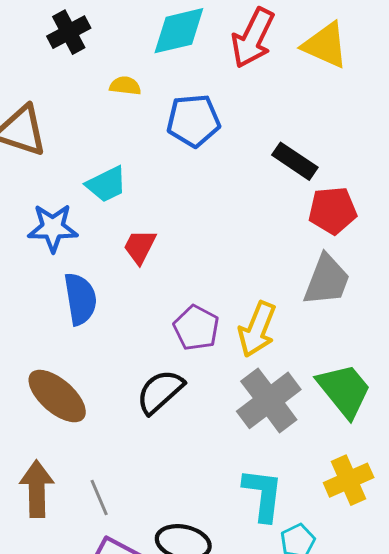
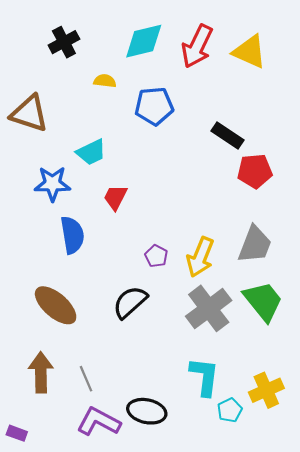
gray trapezoid: (327, 280) -> (255, 244), moved
purple pentagon: (196, 328) -> (156, 256), size x0.7
yellow cross: (349, 480) -> (266, 390), moved

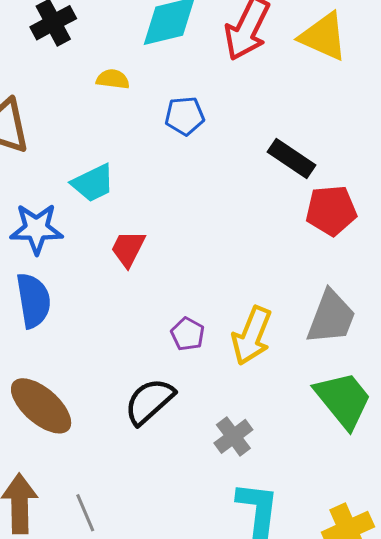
blue pentagon: (154, 106) -> (185, 116), size x0.7
blue semicircle: (72, 235) -> (33, 301), moved
gray cross: (209, 308) -> (233, 436), moved, size x0.6

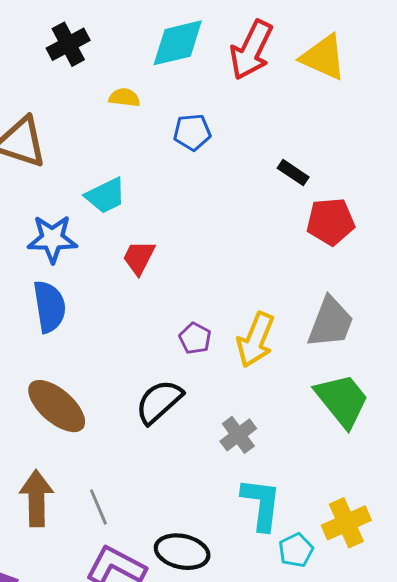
black rectangle: (291, 159) -> (293, 173), size x0.7

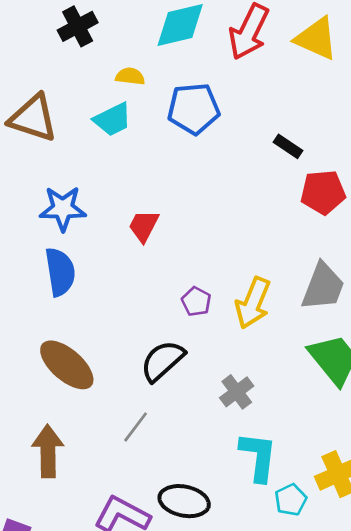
blue pentagon: (192, 132) -> (194, 109), size x1.5
cyan trapezoid: (106, 196) -> (113, 119), moved
gray line: (98, 507) -> (136, 427), moved, turned 60

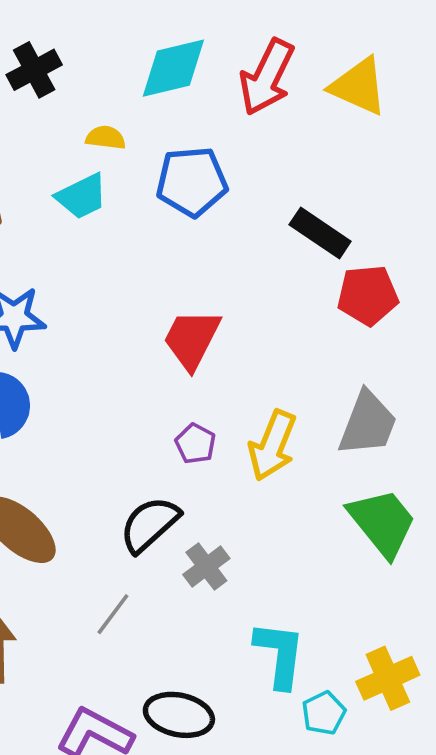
black rectangle: (288, 146) -> (320, 233), size x1.5
red trapezoid: (144, 226) -> (192, 339), moved, size x1.4
gray cross: (237, 392) -> (206, 566), moved

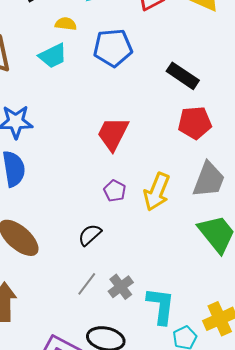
red pentagon: (368, 295) -> (195, 123), moved
black semicircle: (150, 524) -> (90, 235), size x0.7
gray cross: (206, 566) -> (121, 287), moved
gray line: (113, 614) -> (87, 284), moved

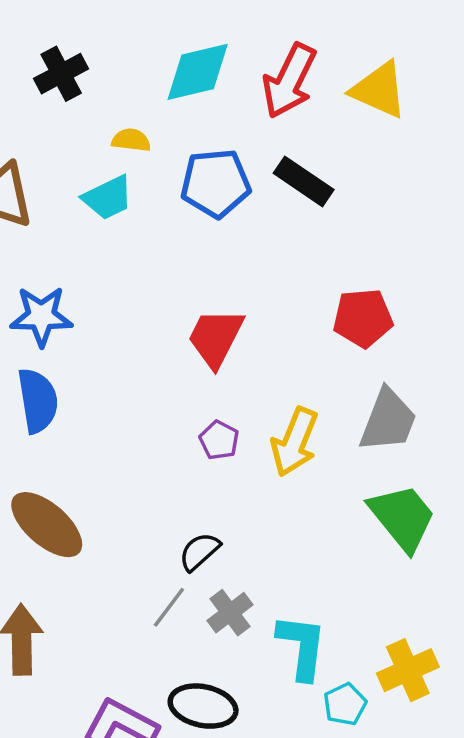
black rectangle: (183, 76) -> (304, 181), moved
black semicircle: (90, 235) -> (199, 552), moved

